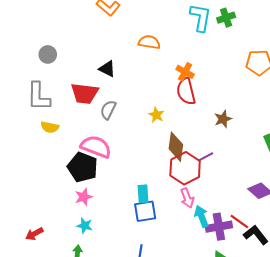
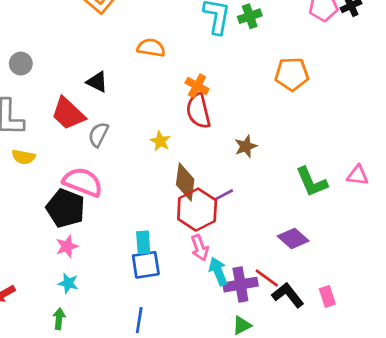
red trapezoid: (85, 93) -> (68, 114), turned 36

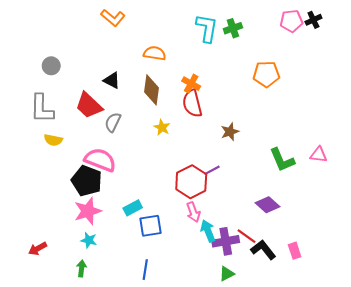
brown diamond: (185, 182) -> (151, 90), moved
cyan rectangle: (143, 242) -> (133, 208), moved, turned 66
pink star: (67, 246) -> (88, 211), size x1.5

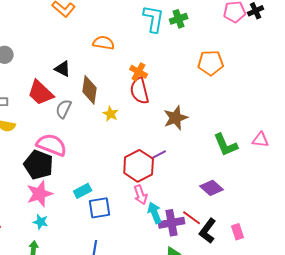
brown diamond: (151, 90) -> (90, 90), moved
brown star: (230, 132) -> (176, 118), size x1.4
black L-shape: (263, 250) -> (208, 231), turned -105

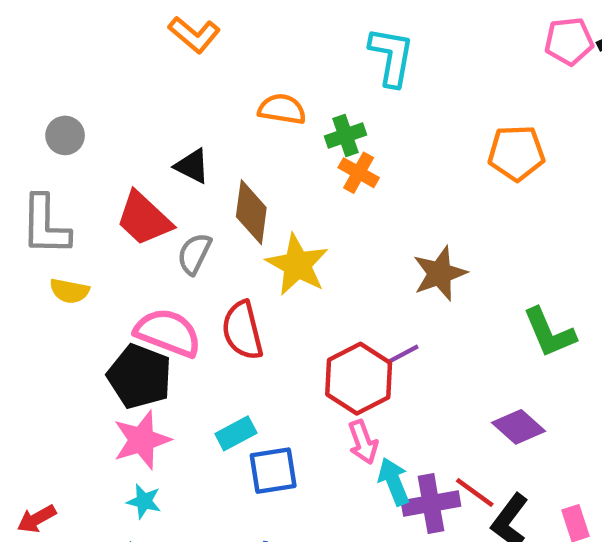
green cross: (179, 19) -> (345, 135), moved
red semicircle: (140, 91) -> (243, 330), moved
yellow star: (111, 114) -> (297, 265), size x1.8

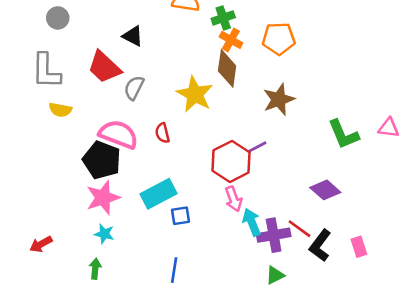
orange pentagon: (516, 153) -> (279, 39), moved
brown diamond: (251, 212) -> (227, 68), moved
red semicircle: (243, 330) -> (162, 133), size x0.6
cyan rectangle: (236, 433) -> (159, 194), size x1.5
blue square: (273, 471) -> (181, 216), size x0.7

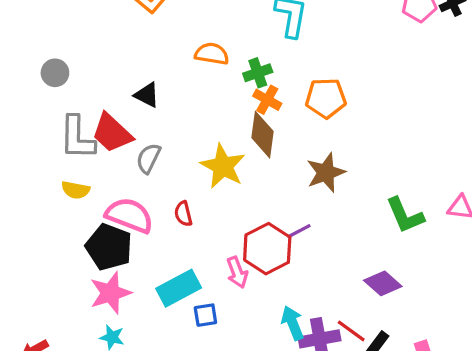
gray L-shape: (46, 71) -> (77, 138), moved
yellow semicircle: (60, 110) -> (76, 190), moved
pink arrow: (234, 199) -> (237, 272), moved

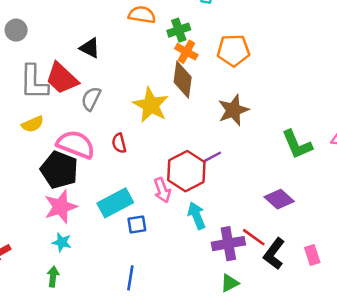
yellow semicircle: (76, 190) -> (33, 124), turned -35
cyan arrow: (293, 323) -> (197, 216), moved

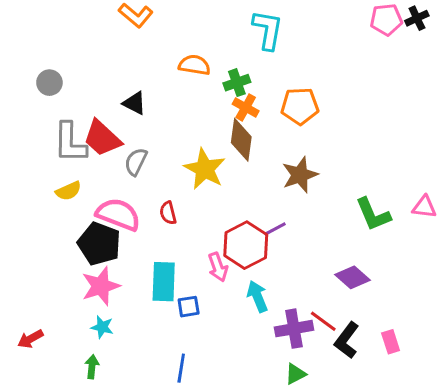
cyan rectangle: (115, 203) -> (164, 282), turned -60

